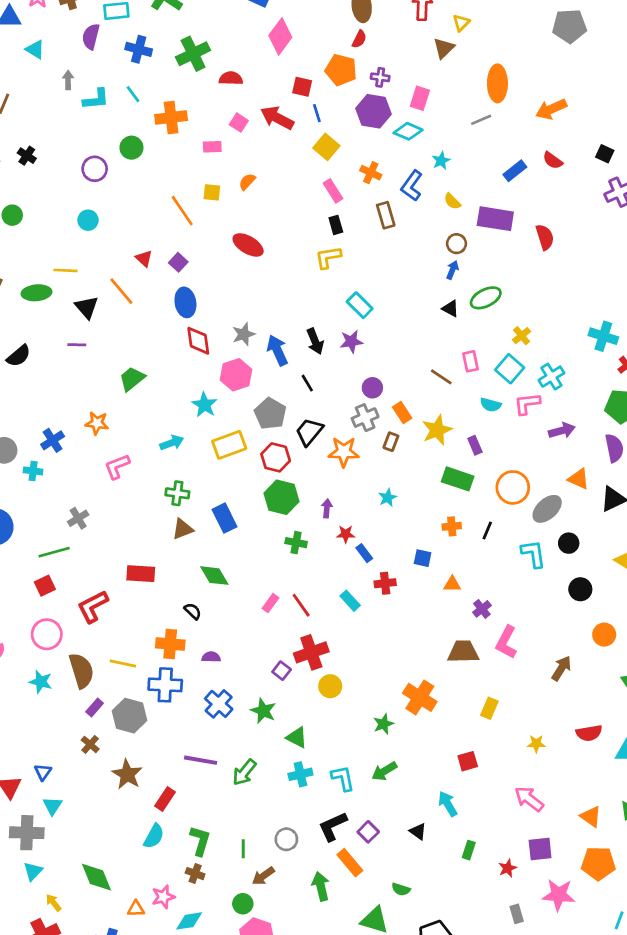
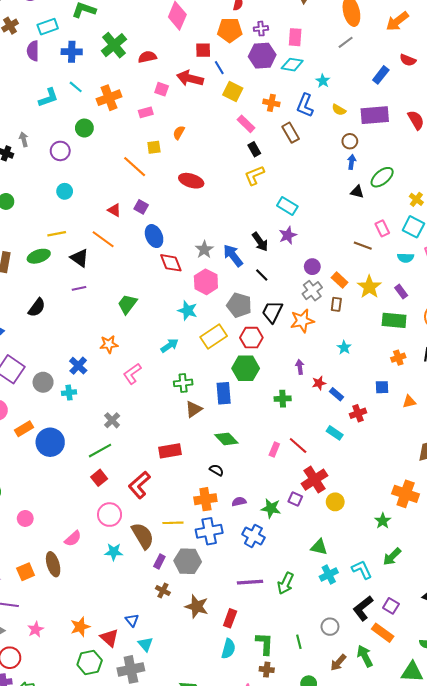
gray arrow: (68, 80) -> (24, 139), moved
green hexagon: (282, 497) -> (246, 368), moved
blue rectangle: (225, 518) -> (224, 393), turned 35
green star: (263, 711) -> (271, 508), moved
brown arrow: (263, 876) -> (338, 663), moved

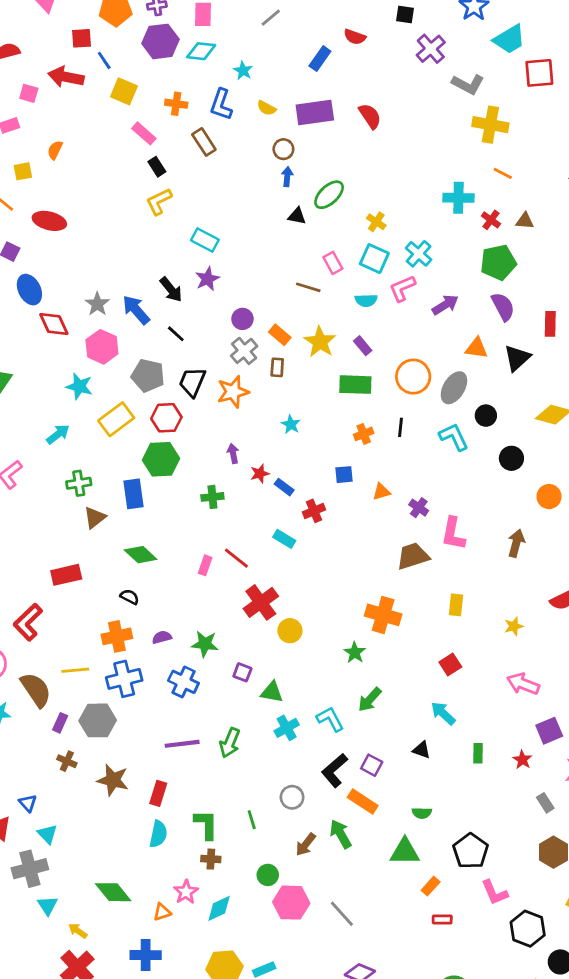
red ellipse: (191, 181) -> (49, 221), moved
purple square: (295, 499) -> (242, 672), moved

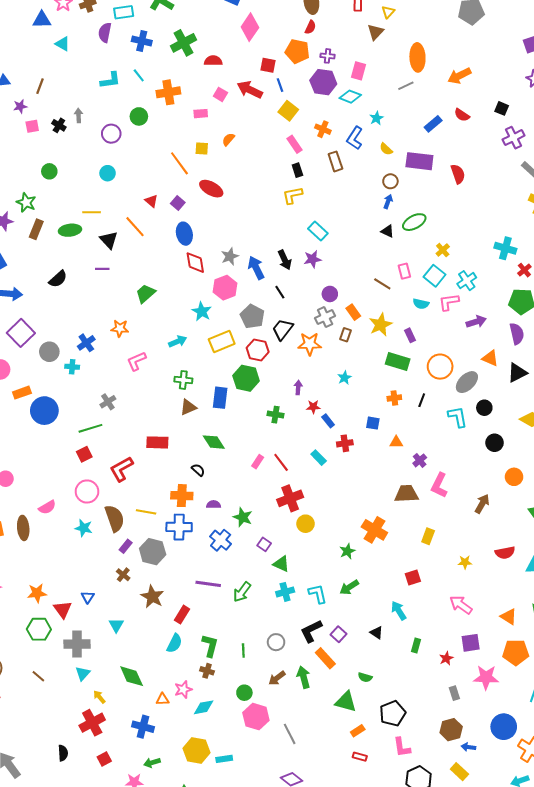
cyan triangle: (47, 834) -> (116, 625), moved

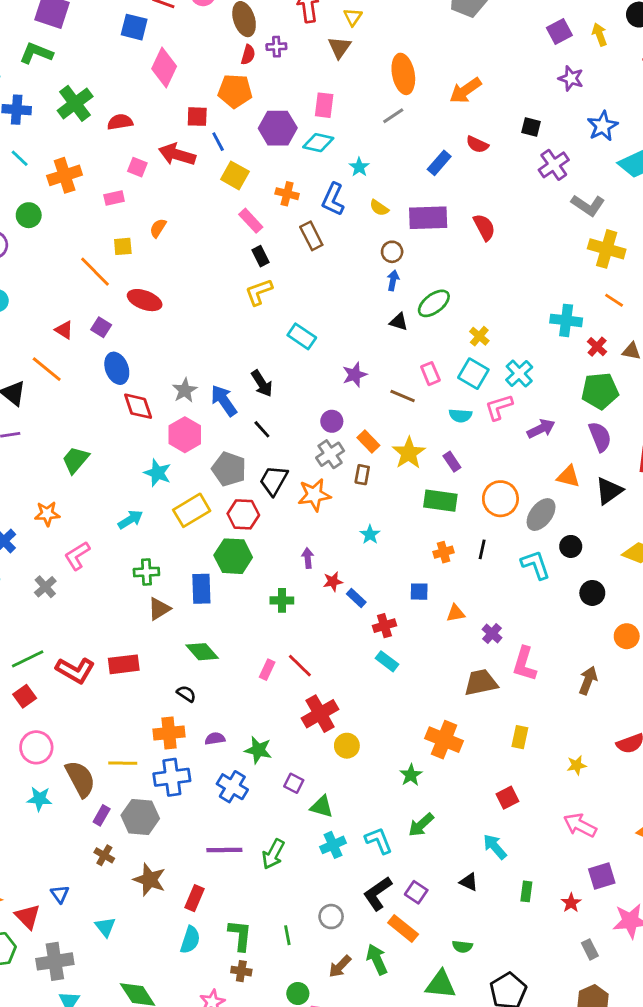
purple cross: (327, 56) -> (276, 47), moved
purple star: (312, 259) -> (355, 375), moved
gray cross: (108, 402) -> (45, 587), moved
cyan rectangle: (319, 458) -> (387, 661), moved
red L-shape: (121, 469) -> (75, 670), moved, turned -112

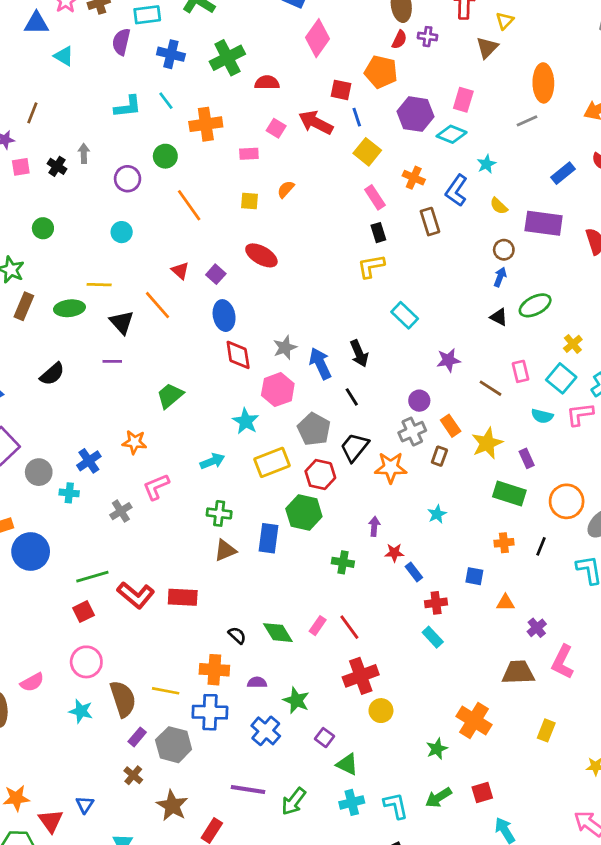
orange line: (95, 272) -> (189, 205), moved
green diamond: (202, 652) -> (278, 633), moved
red square: (507, 798) -> (482, 793), moved

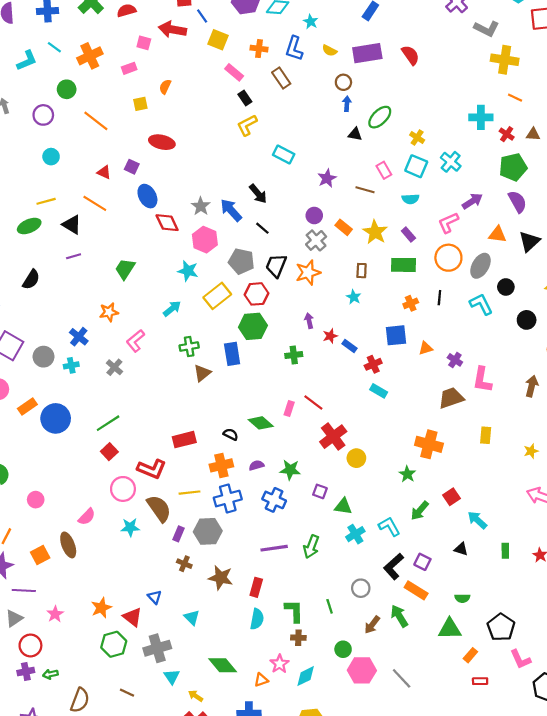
pink L-shape: (580, 414) -> (448, 223), moved
brown rectangle: (439, 456) -> (362, 271), moved
blue square: (474, 576) -> (396, 335), size x1.5
red L-shape: (136, 595) -> (152, 469), moved
red rectangle: (183, 597) -> (184, 440), moved

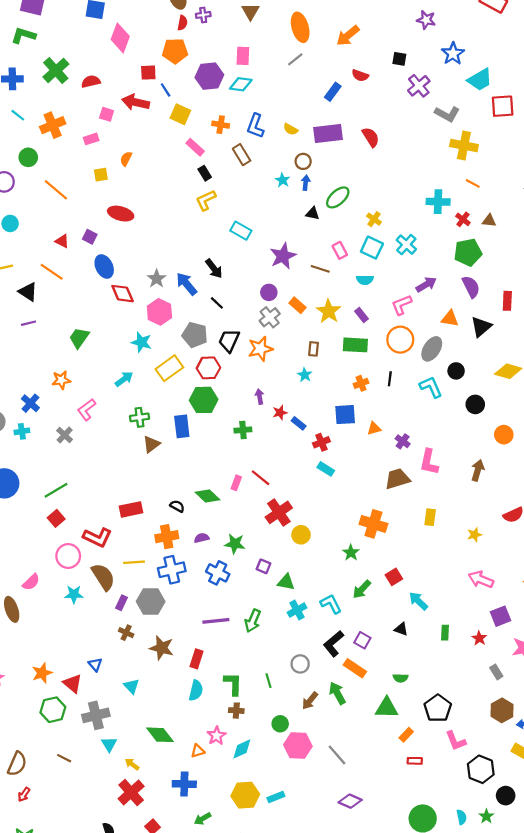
cyan star: (311, 22) -> (283, 180), moved
purple star: (327, 178) -> (283, 256), size x1.4

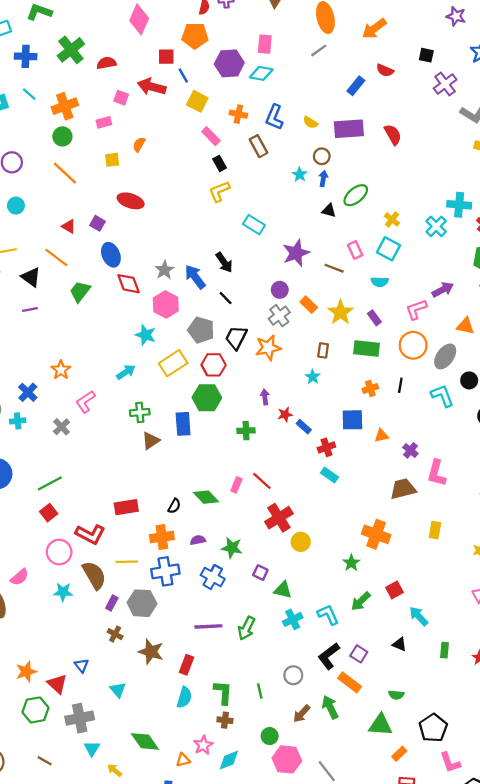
green circle: (28, 157) -> (62, 136), moved
cyan cross: (406, 245) -> (436, 226), moved
green trapezoid: (79, 338) -> (80, 292), moved
orange star: (61, 380) -> (61, 370), turned -30
black semicircle: (177, 506) -> (174, 506), turned 88

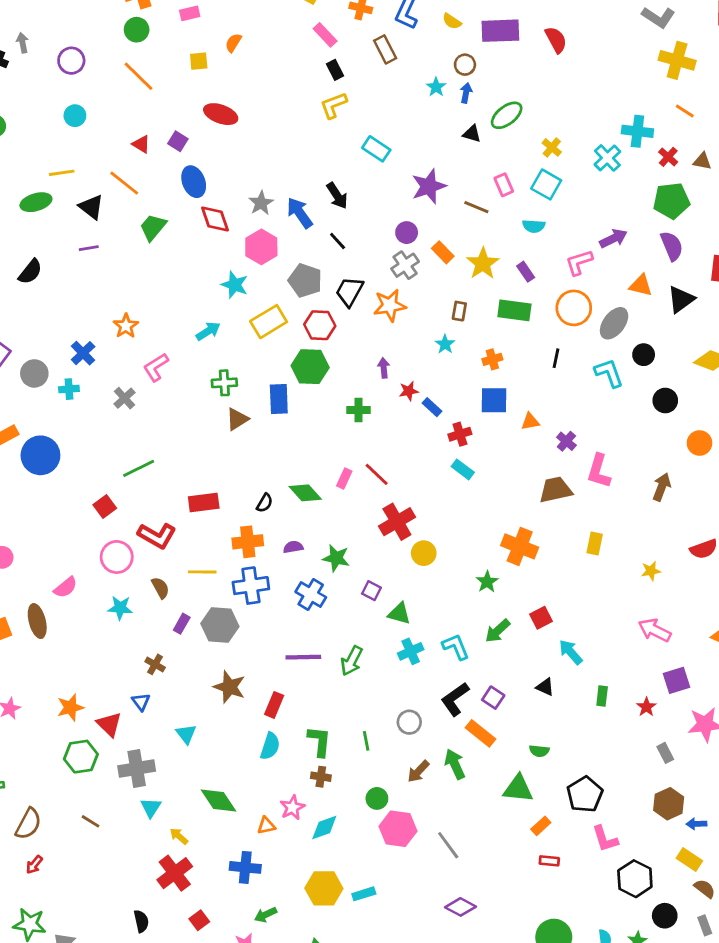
orange cross: (370, 388) -> (492, 359), moved
green line: (50, 483) -> (139, 468), moved
brown semicircle: (94, 575) -> (160, 588), size x0.6
brown cross: (115, 634) -> (155, 664), moved

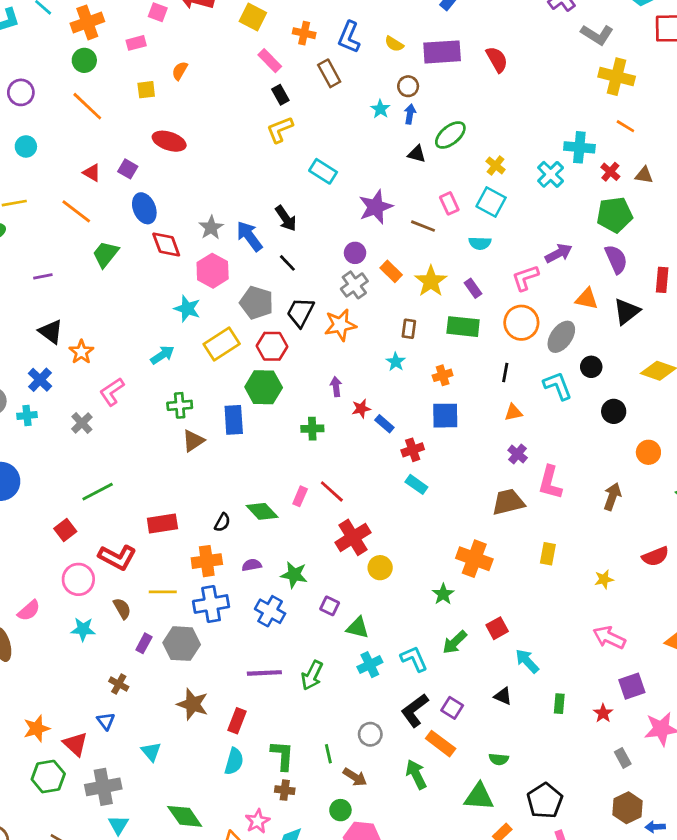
black triangle: (91, 207) -> (51, 332), moved
orange triangle: (530, 421) -> (513, 412), moved
brown arrow: (418, 771) -> (355, 777), moved, turned -100

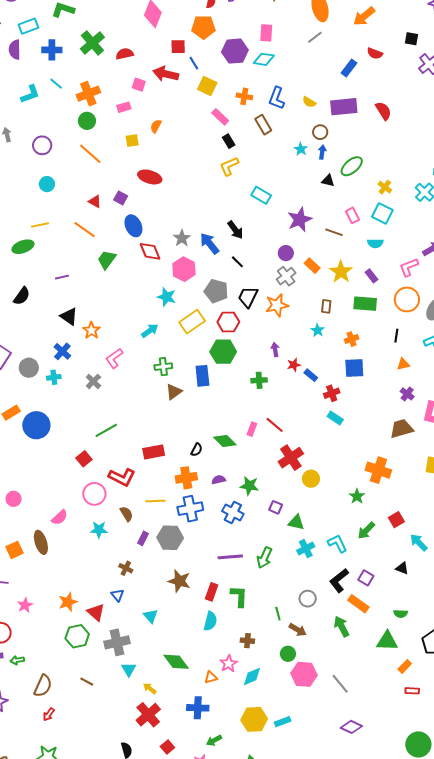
green L-shape: (282, 755) -> (239, 596), moved

